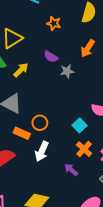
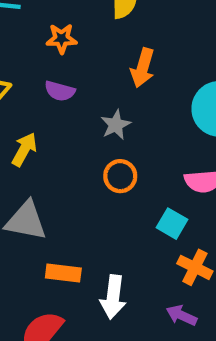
purple semicircle: (51, 57) -> (60, 91), moved
orange circle: (40, 123) -> (120, 176), moved

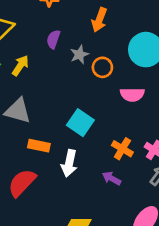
purple semicircle: (60, 91) -> (53, 39), moved, turned 90
orange circle: (120, 176) -> (102, 67), moved
cyan square: (172, 224) -> (80, 123), moved, size x1.4

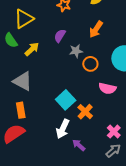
orange rectangle: (39, 146) -> (21, 110), moved, turned 56
orange cross: (122, 149) -> (85, 112), moved
white arrow: (69, 163) -> (63, 129), moved

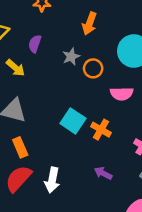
purple semicircle: (60, 36) -> (35, 44), moved
yellow arrow: (32, 49) -> (15, 68), turned 98
white arrow: (63, 129) -> (52, 180), moved

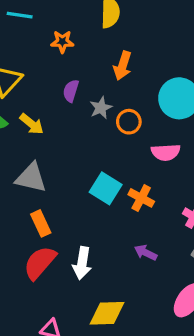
purple semicircle: (35, 44) -> (71, 91), moved

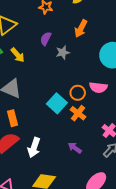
orange circle: (129, 122) -> (78, 93), moved

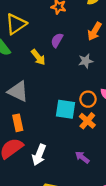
gray star: (63, 52) -> (86, 61), moved
yellow arrow: (18, 55) -> (38, 57), moved
cyan square: (57, 103) -> (65, 109), turned -36

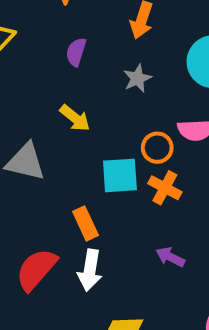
yellow arrow: (38, 57) -> (75, 118), moved
orange rectangle: (18, 123) -> (85, 223), moved

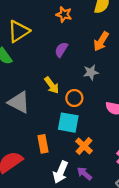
orange circle: (157, 148) -> (74, 98), moved
orange cross: (165, 188) -> (84, 146), moved
white arrow: (90, 270) -> (61, 172), moved

